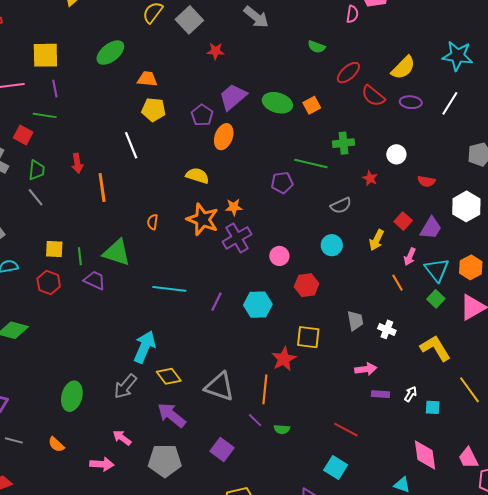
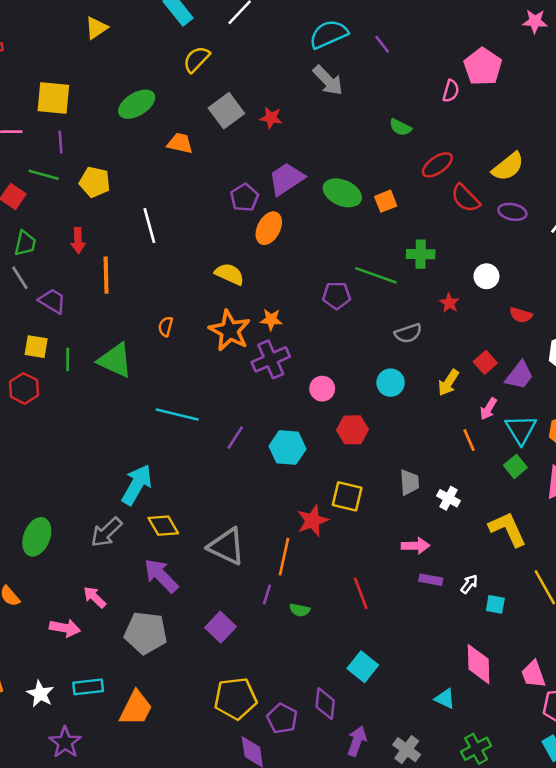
gray square: (189, 20) -> (226, 111), moved
yellow pentagon: (154, 110) -> (95, 182), moved
purple trapezoid: (95, 280) -> (52, 301), moved
purple line: (255, 420) -> (267, 594), turned 56
red line: (346, 430) -> (361, 593), moved, turned 35

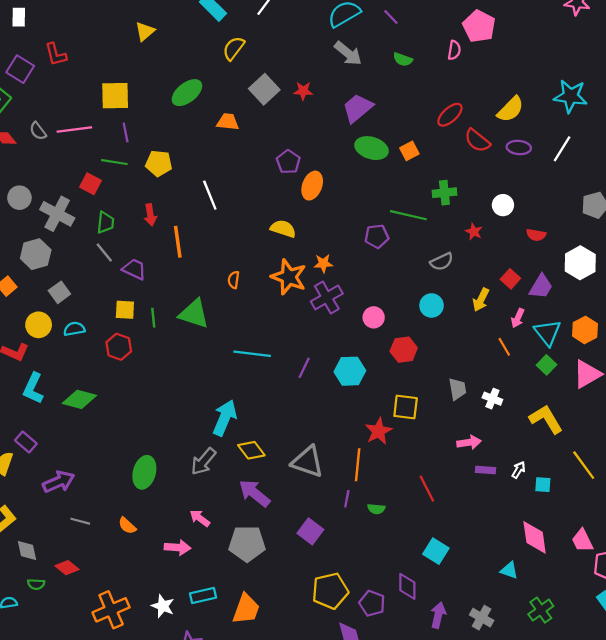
green semicircle: (400, 127) -> (403, 59), moved
purple trapezoid: (286, 179) -> (358, 108), moved

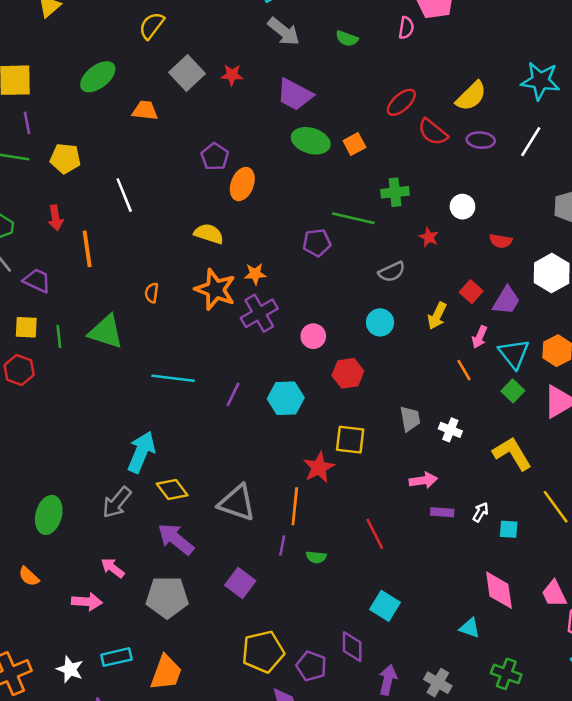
purple trapezoid: (358, 108) -> (295, 95), turned -112
green cross: (541, 610) -> (506, 674), turned -35

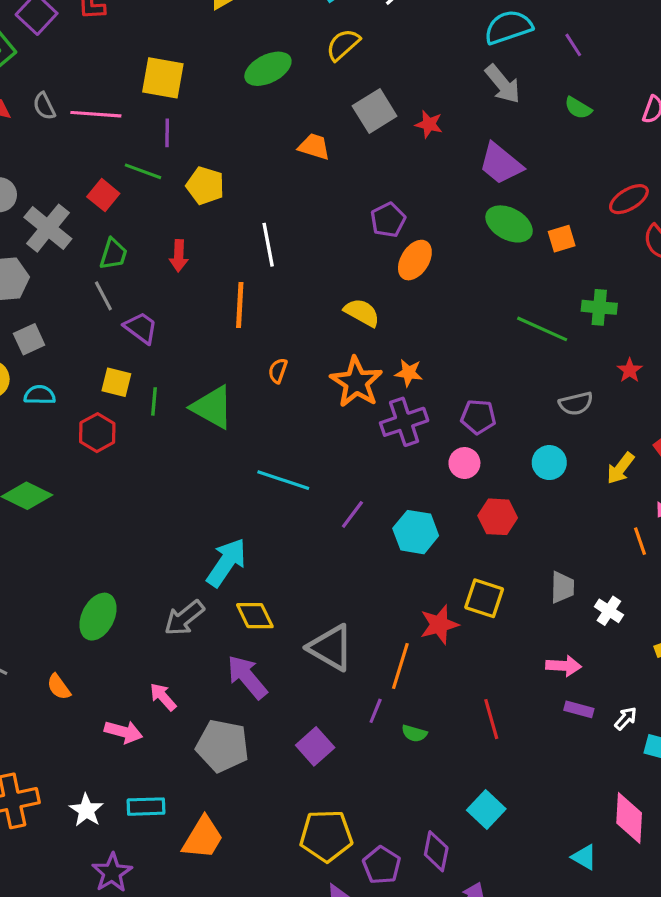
green ellipse: (98, 77) -> (268, 69), moved
purple pentagon: (317, 243) -> (478, 417), moved
orange line: (87, 249) -> (240, 305), moved

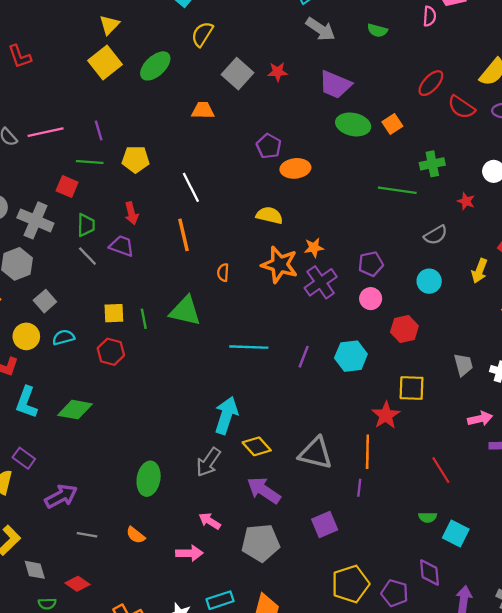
yellow square: (163, 78) -> (105, 62), moved, turned -32
orange ellipse: (415, 260) -> (295, 168), turned 68
purple trapezoid: (141, 328) -> (122, 246), moved
green semicircle: (414, 733) -> (428, 517), moved
purple square: (315, 746) -> (325, 524), turned 35

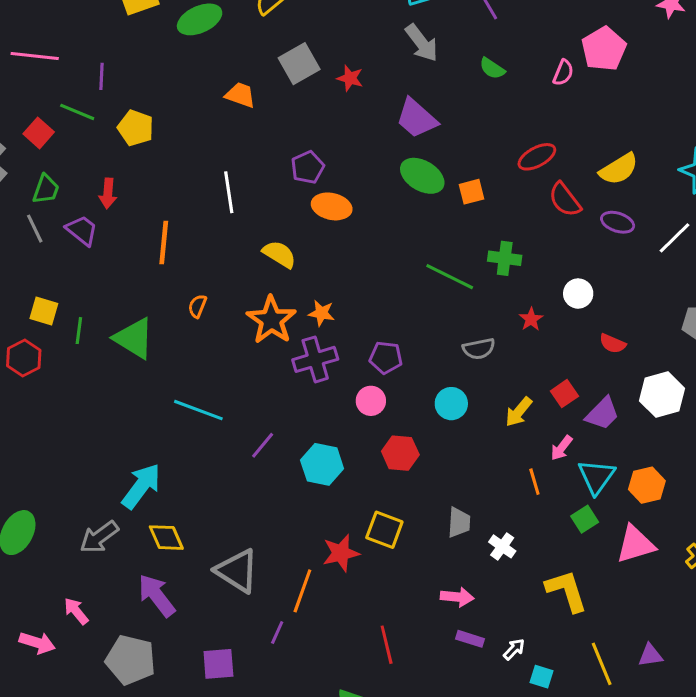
white line: (191, 187) -> (229, 192), moved

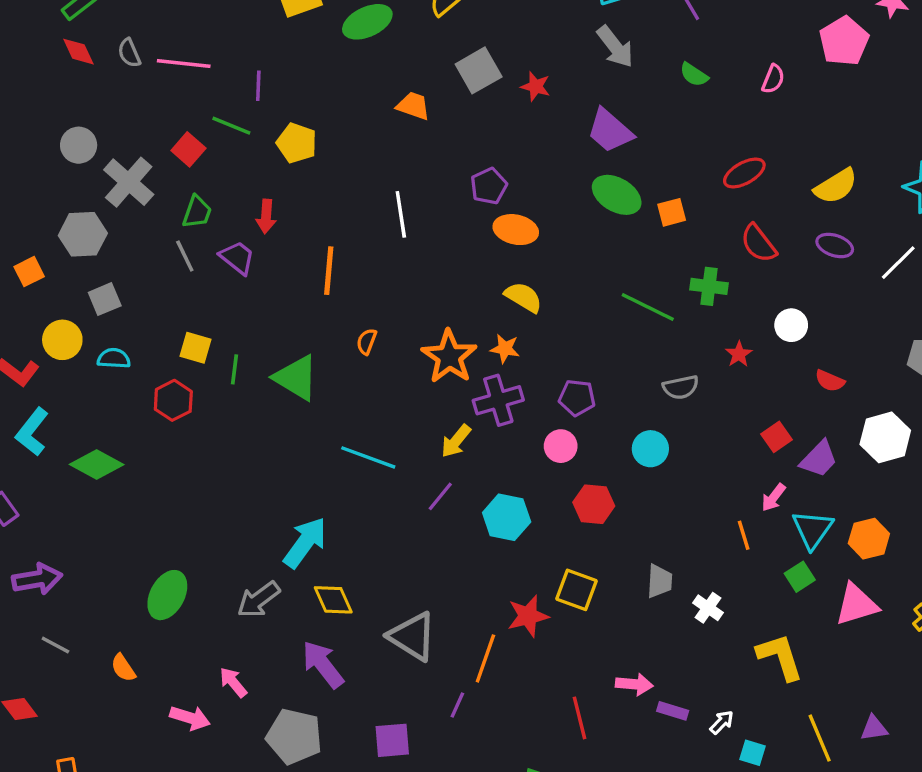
pink pentagon: (604, 49) -> (844, 41), moved
red semicircle: (565, 200) -> (758, 243), moved
yellow semicircle: (279, 254) -> (524, 297), moved
yellow arrow: (519, 412) -> (456, 441), moved
pink arrow: (457, 597) -> (634, 684), moved

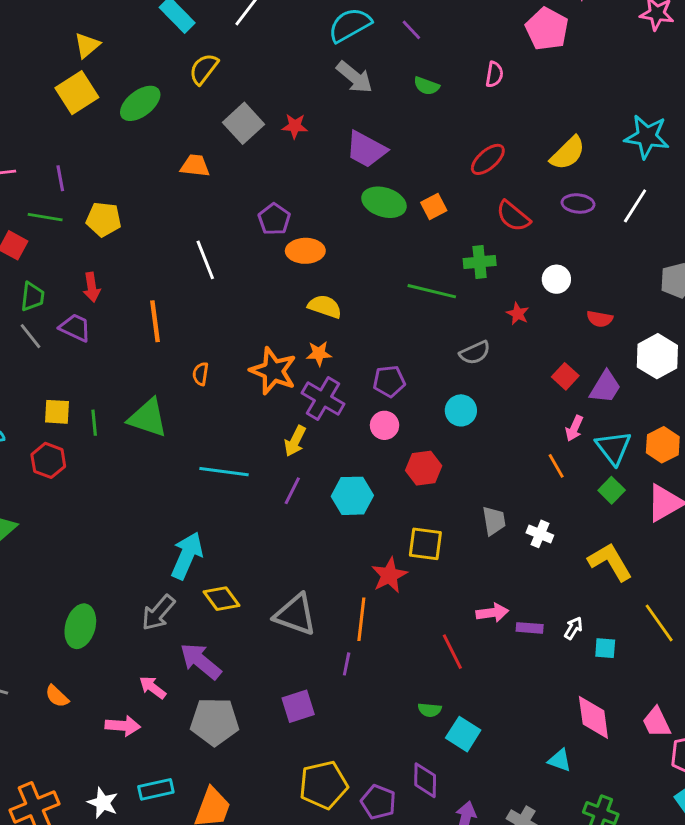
purple cross: (498, 400) -> (323, 398), turned -30
purple arrow: (323, 664) -> (201, 661), moved

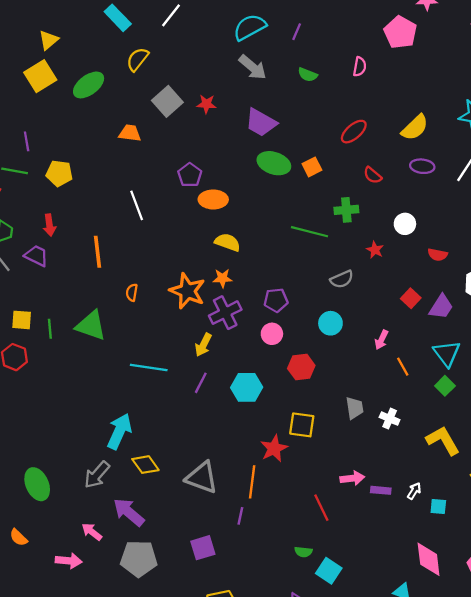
purple line: (411, 30) -> (297, 32), turned 66
red semicircle: (513, 216) -> (373, 175), size x0.7
purple cross: (323, 398) -> (225, 313), turned 32
pink arrow: (574, 428) -> (381, 340), moved
green ellipse: (80, 626) -> (37, 484), turned -40

